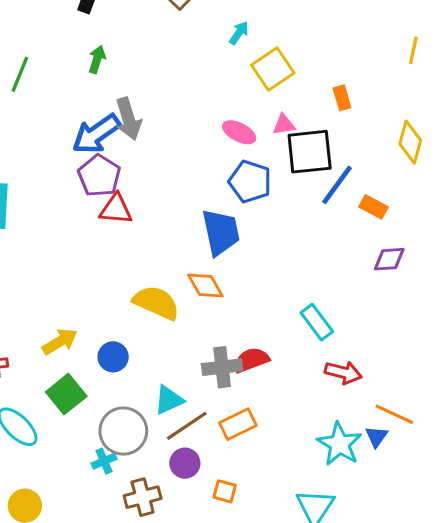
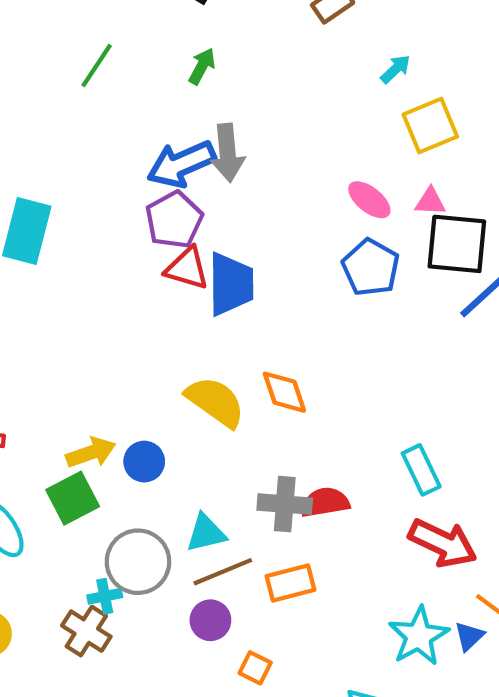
blue trapezoid: (221, 232) -> (231, 284), moved
yellow arrow: (60, 342) -> (91, 453), moved
red arrow: (343, 372) -> (443, 543), size x1.4
brown cross: (143, 497) -> (86, 631), moved, turned 36

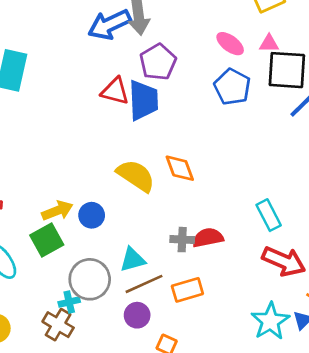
purple pentagon: (174, 220) -> (158, 62), moved
gray cross: (285, 504) -> (182, 240), size x0.7

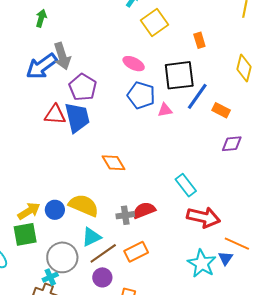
pink triangle: (269, 44) -> (165, 110), moved
yellow semicircle: (136, 176) -> (84, 205), moved
green square: (47, 240) -> (25, 234), turned 30

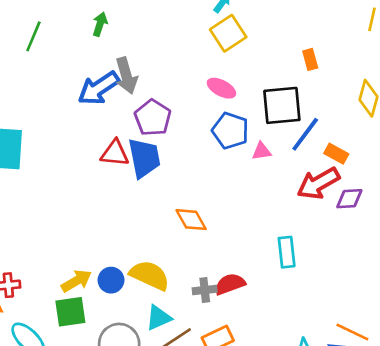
yellow square: (155, 22) -> (228, 33), moved
cyan rectangle: (186, 185) -> (287, 252), turned 30
red arrow: (203, 217) -> (318, 183), moved, turned 136

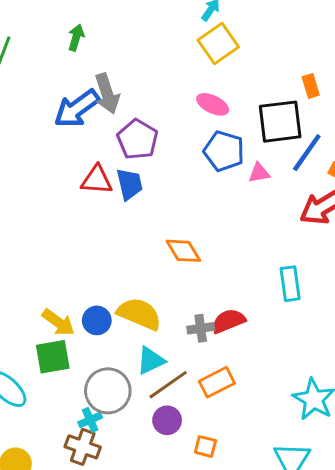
orange rectangle: (310, 59) -> (311, 86), moved
blue trapezoid: (144, 158) -> (130, 184), size x0.7
yellow arrow: (76, 281) -> (58, 322), turned 68

